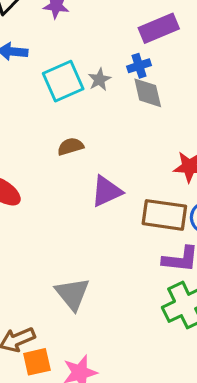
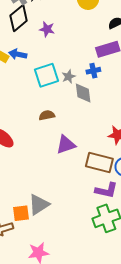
gray diamond: (148, 93) -> (83, 93), moved
gray triangle: (72, 294) -> (39, 205), turned 30
orange square: (37, 362) -> (21, 213), moved

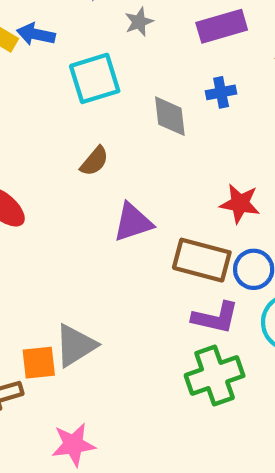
blue cross: (93, 71) -> (221, 92), moved
gray star: (69, 77) -> (139, 22), moved
brown semicircle: (47, 115) -> (94, 161), turned 140

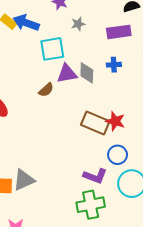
blue arrow: (36, 34) -> (26, 23), size x1.4
purple triangle: (133, 222) -> (67, 74), moved
brown rectangle: (202, 260) -> (95, 123), moved

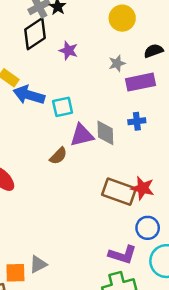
blue arrow: (26, 23) -> (29, 95), moved
gray star: (78, 24) -> (117, 63), moved
cyan square: (52, 49) -> (63, 107), size x0.7
gray triangle: (24, 180) -> (38, 264), size x0.7

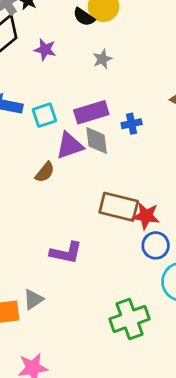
black semicircle: (153, 51) -> (84, 17), moved, turned -120
purple rectangle: (140, 82) -> (91, 112), moved
red star: (143, 188) -> (146, 216), moved
purple L-shape: (123, 255) -> (66, 253), moved

